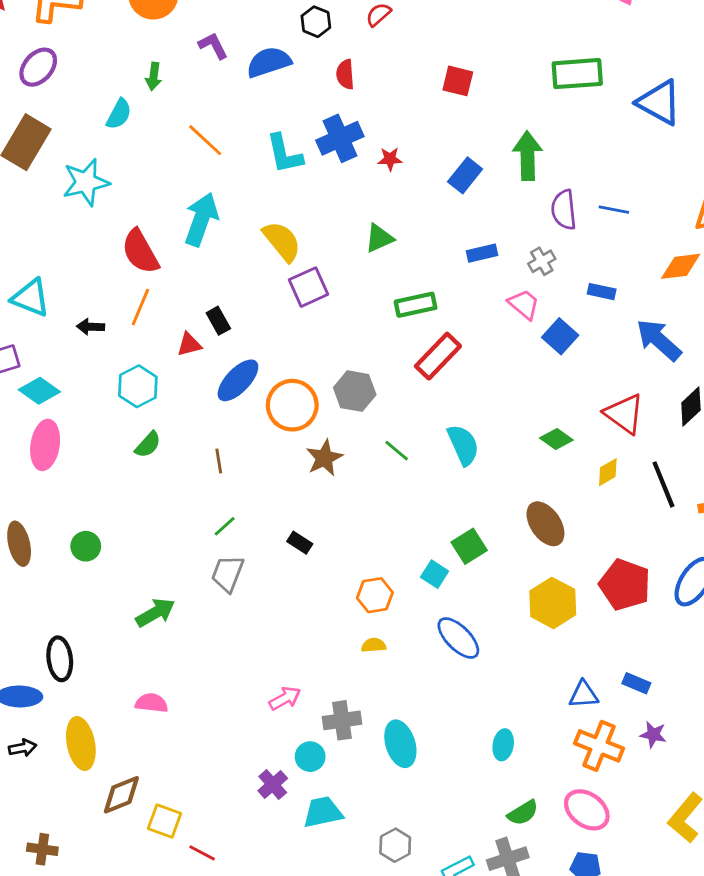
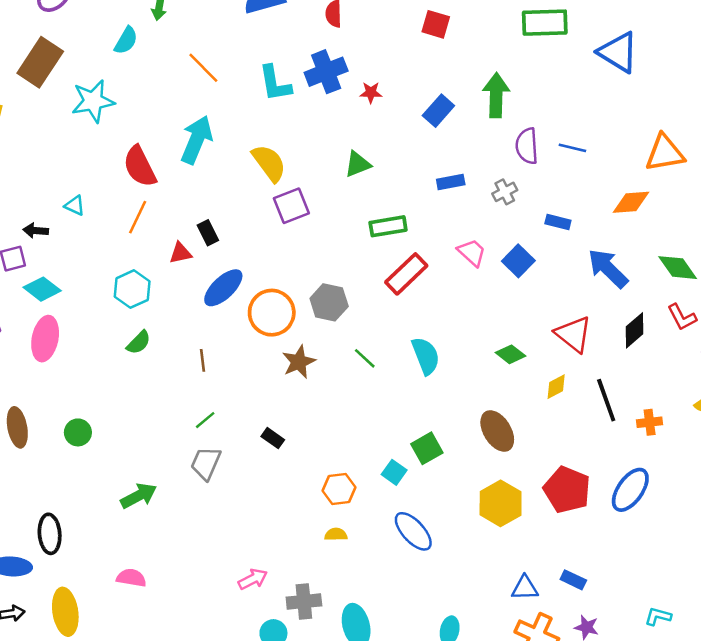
cyan triangle: (31, 298) -> (75, 206), moved, size x0.6
pink trapezoid: (524, 304) -> (472, 253), moved
black arrow: (91, 327) -> (36, 231), moved

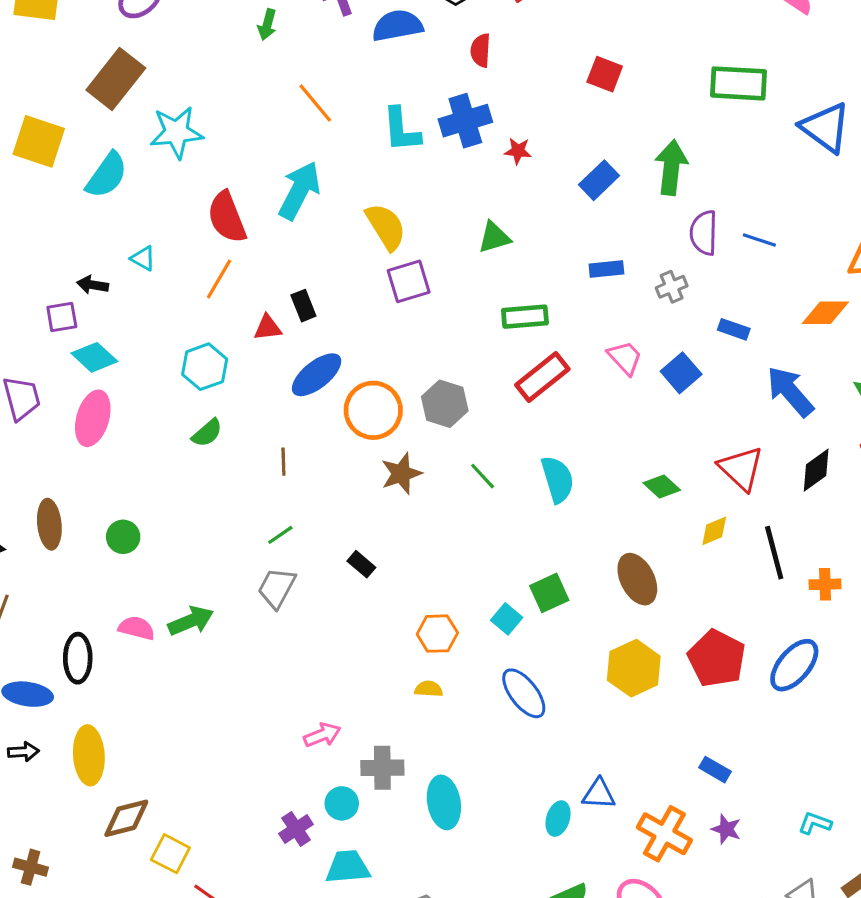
cyan semicircle: (126, 40) -> (107, 175), moved, size x1.4
pink semicircle: (131, 578) -> (137, 628), moved
blue triangle: (525, 588) -> (599, 794), moved

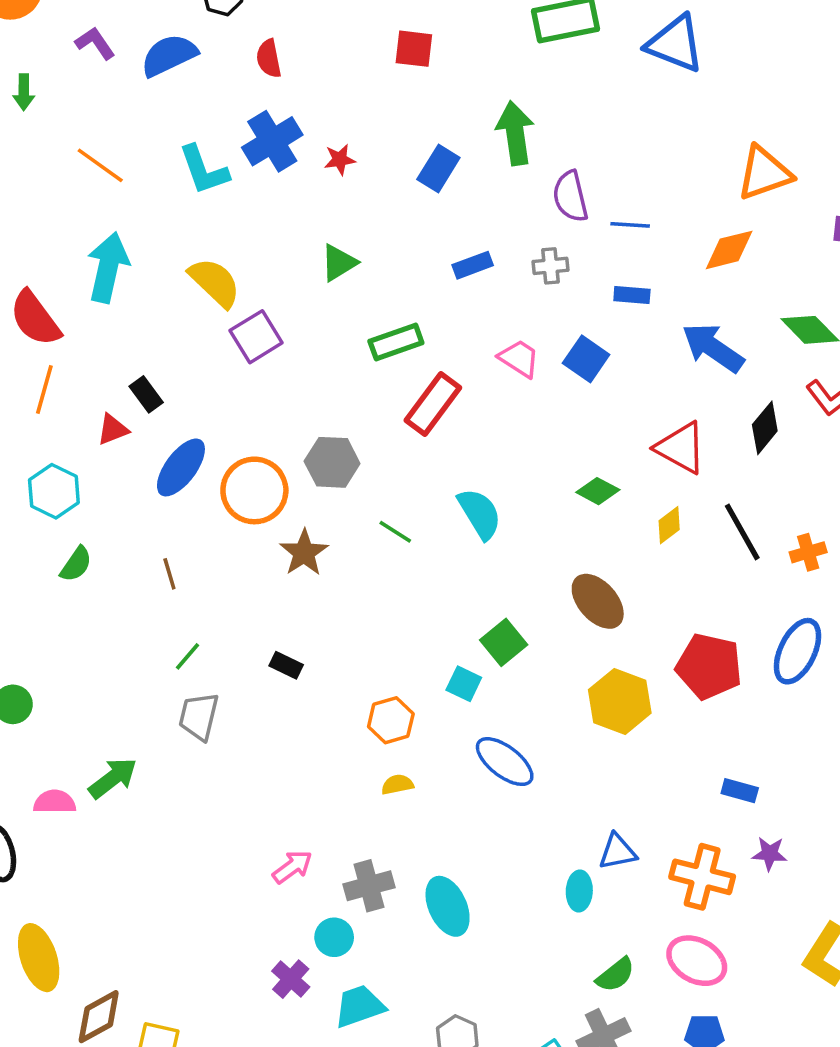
blue line: (759, 240) -> (630, 225), moved
gray cross: (672, 287) -> (550, 266), turned 32

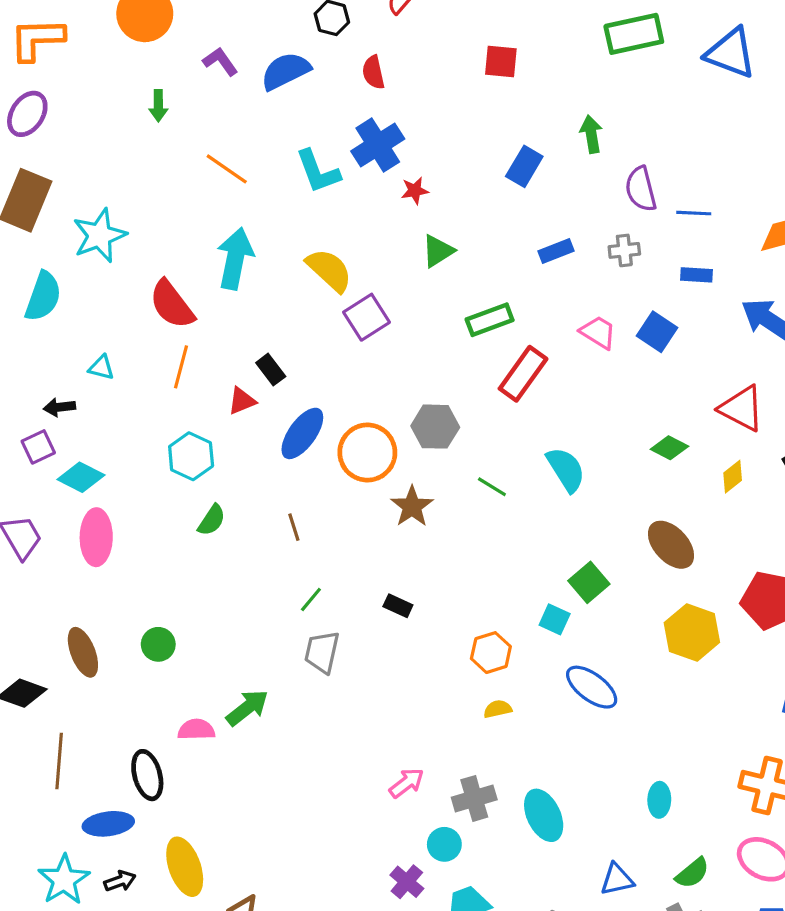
green arrow: (515, 133) -> (591, 134), size x0.7
red star: (340, 160) -> (415, 191), moved
blue triangle: (618, 852) -> (617, 879), moved

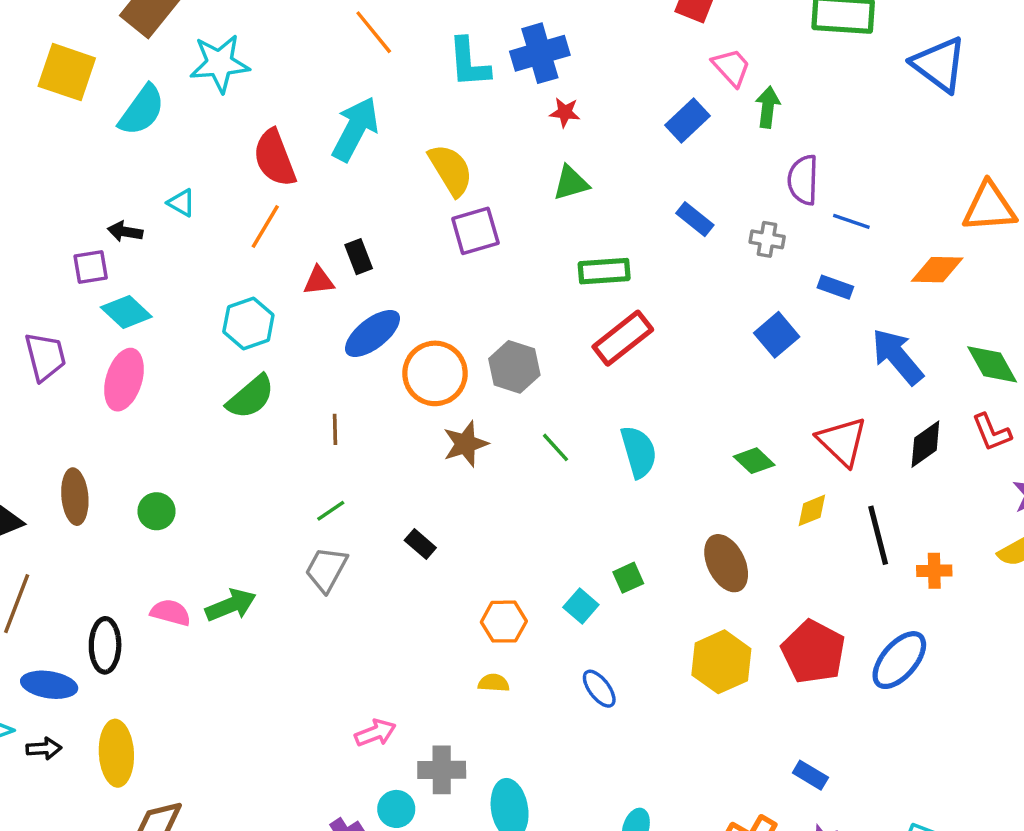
blue rectangle: (556, 251) -> (695, 219), turned 44
pink trapezoid: (598, 332) -> (731, 67), moved
green semicircle: (212, 520) -> (251, 397), size x1.4
green square: (589, 582) -> (628, 578), size x0.7
blue ellipse: (592, 687) -> (599, 689), size x0.7

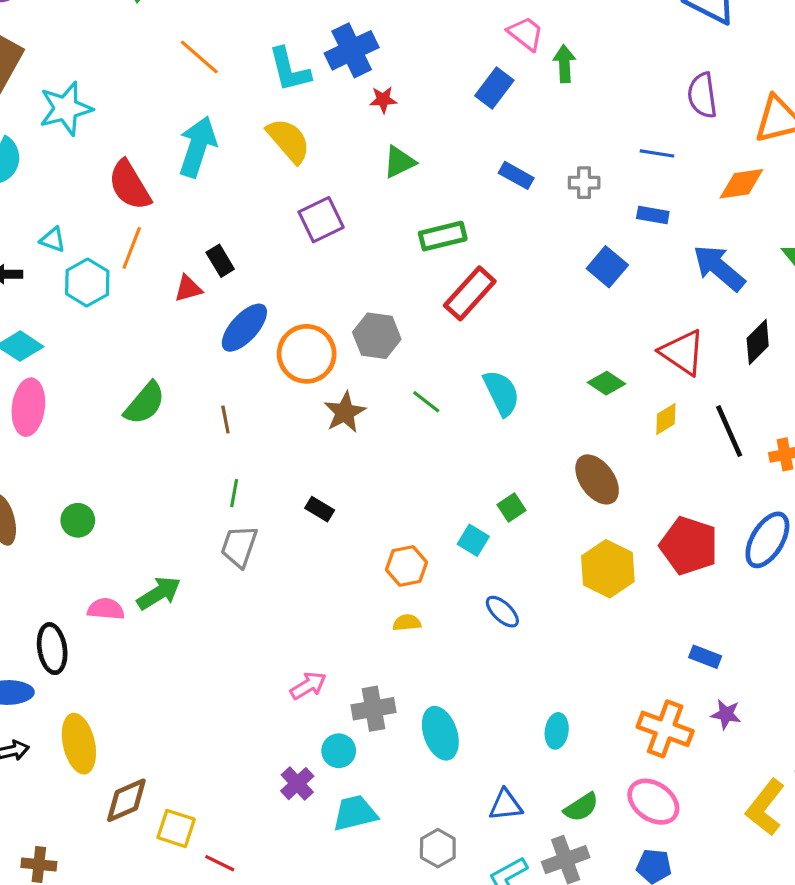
yellow semicircle: (451, 170) -> (289, 141), moved
purple semicircle: (803, 180) -> (702, 95), moved
cyan hexagon: (248, 323) -> (87, 282), moved
green line: (331, 511) -> (234, 493), turned -36

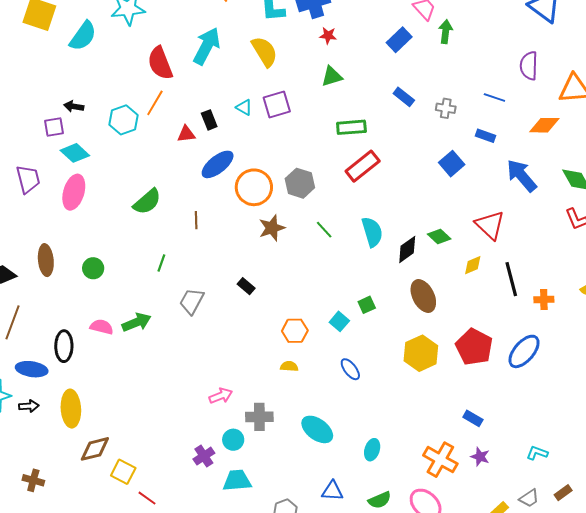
cyan triangle: (53, 240) -> (244, 107), moved
black diamond: (758, 342) -> (407, 250), moved
green line: (234, 493) -> (161, 263), moved
cyan ellipse: (440, 733) -> (317, 429), moved, turned -44

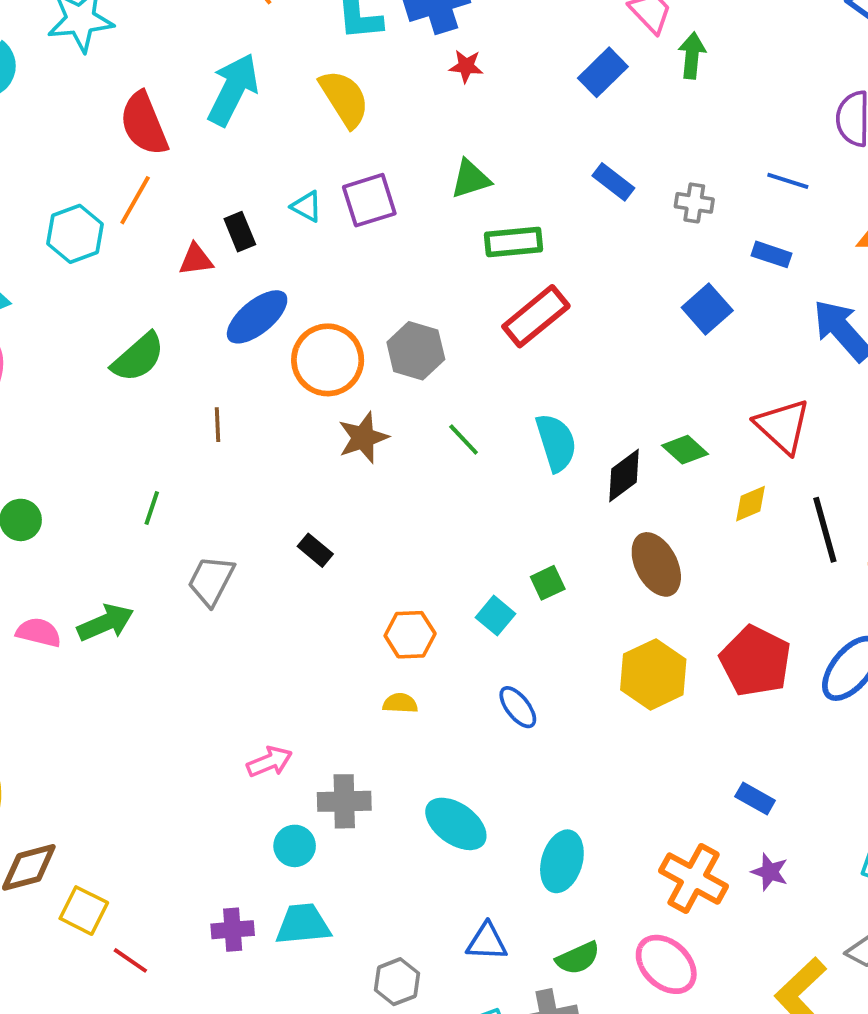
green triangle: (332, 76) -> (471, 179), moved
green semicircle: (147, 202) -> (138, 357), moved
cyan ellipse: (372, 450) -> (562, 861), size x1.4
purple cross: (204, 456) -> (233, 930), moved, turned 30

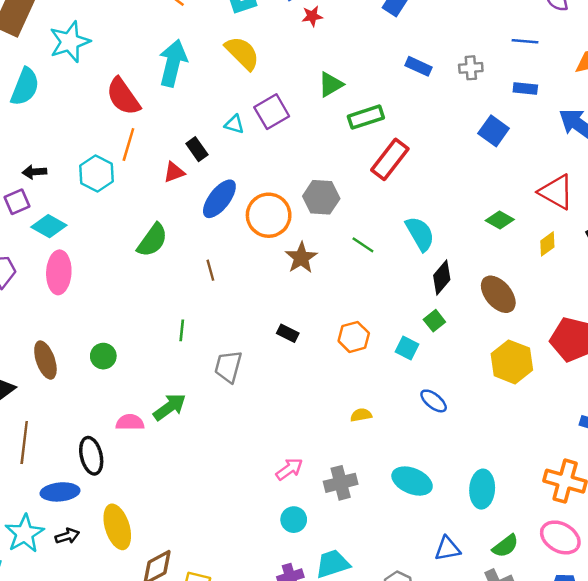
black diamond: (624, 476) -> (442, 277), moved
orange hexagon: (410, 635) -> (354, 337), moved
cyan circle: (295, 846) -> (294, 520), moved

